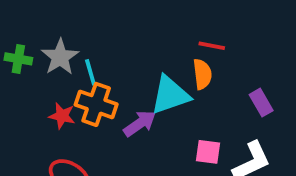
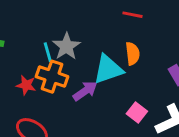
red line: (212, 46) -> (133, 15), moved
gray star: (60, 57) -> (66, 46), moved
pink square: (208, 152) -> (137, 113), turned 30

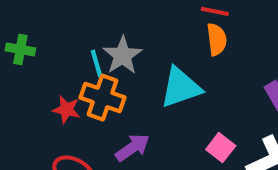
orange semicircle: (133, 54) -> (217, 39), moved
purple arrow: (85, 91) -> (133, 148), moved

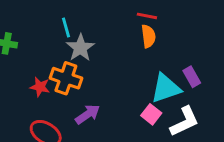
cyan line: (96, 63) -> (66, 28), moved
cyan triangle: (181, 87) -> (166, 88), moved

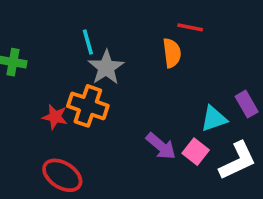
orange semicircle: (148, 36) -> (172, 53), moved
cyan triangle: (166, 88) -> (214, 119), size x0.7
purple arrow: (88, 114) -> (161, 146), moved, turned 75

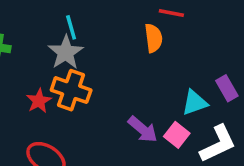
gray star: (106, 68) -> (66, 52), moved
red star: (55, 117) -> (39, 101), turned 30

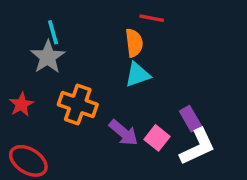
purple rectangle: (227, 88) -> (190, 119), moved
orange cross: (71, 90) -> (78, 105), moved
cyan triangle: (195, 103) -> (138, 75), moved

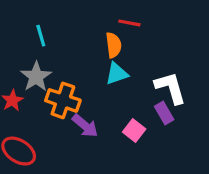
gray star: (48, 57) -> (36, 77), moved
purple arrow: (124, 133) -> (85, 126), moved
white L-shape: (198, 147) -> (170, 88), moved, turned -81

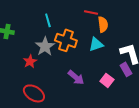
red line: (129, 23) -> (91, 12), moved
orange semicircle: (114, 45) -> (103, 24), moved
orange cross: (63, 100) -> (66, 40), moved

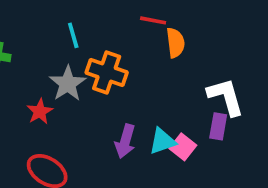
cyan triangle: (96, 44) -> (162, 141), moved
purple rectangle: (126, 69) -> (218, 126), turned 40
purple arrow: (76, 77) -> (125, 141), turned 66

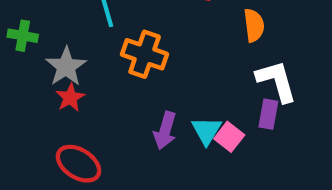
orange semicircle: (175, 43) -> (254, 25), moved
gray star: (68, 84) -> (66, 67), moved
cyan triangle: (162, 141) -> (206, 131), turned -40

